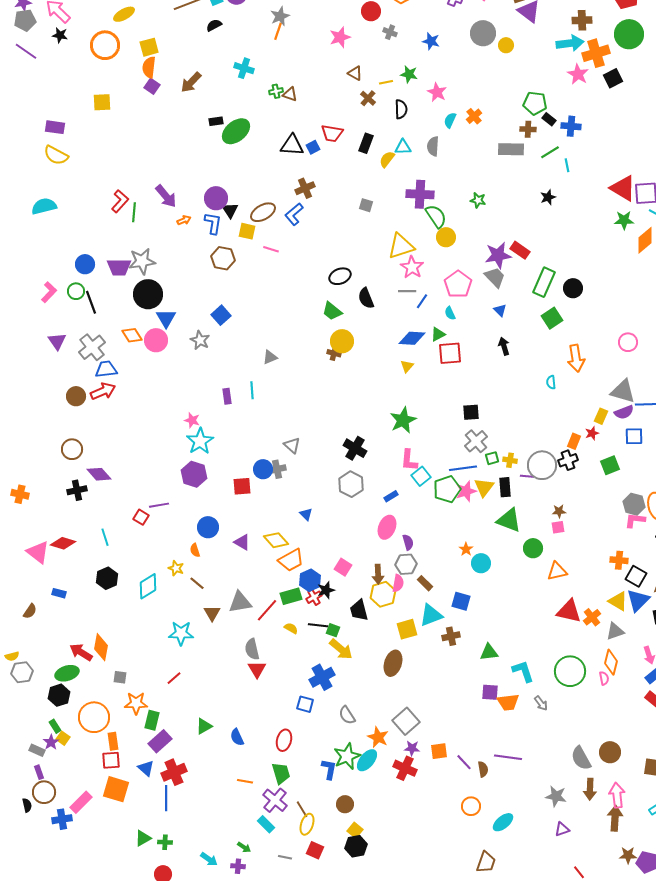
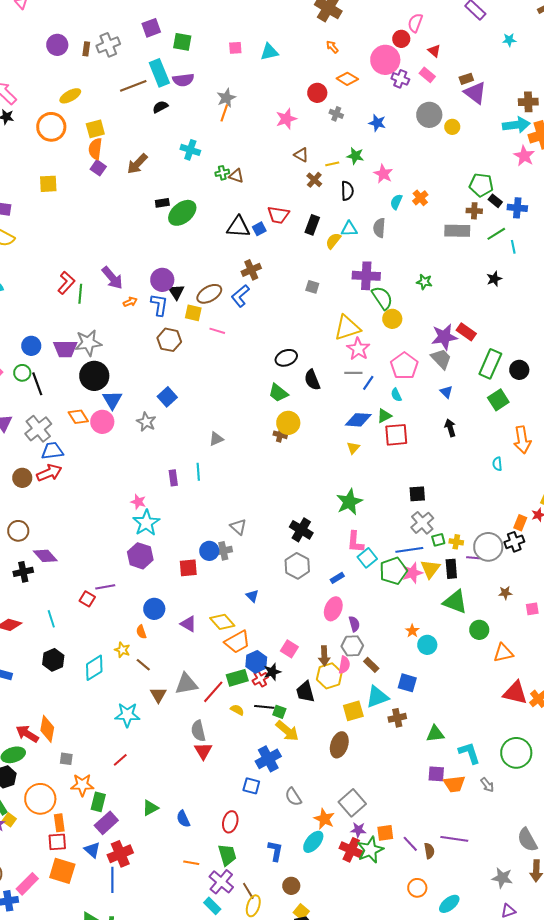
pink square: (558, 527) -> (532, 609), moved
green star: (347, 756) -> (370, 850), moved

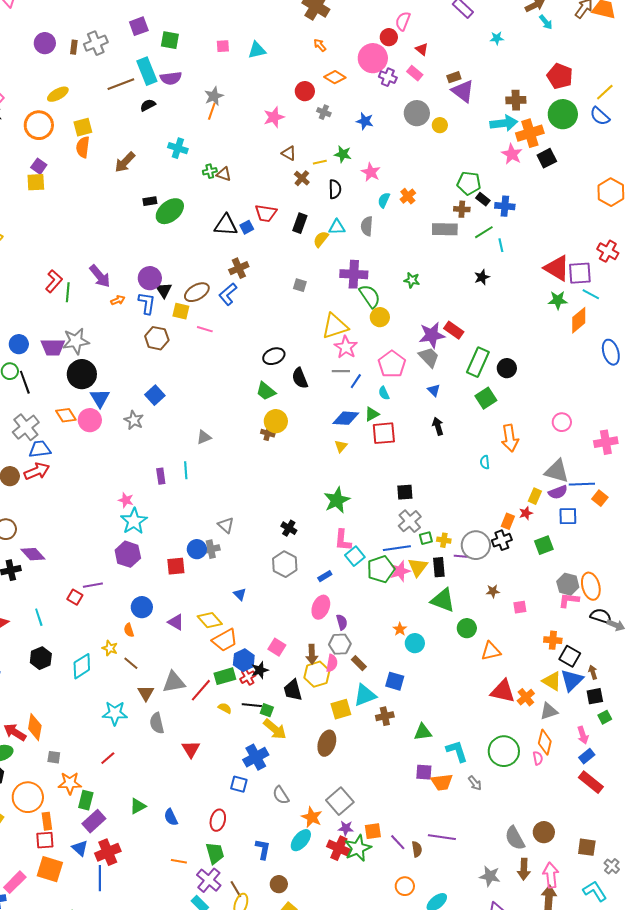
purple square: (98, 168) -> (39, 166), moved
black cross: (301, 530) -> (289, 528), size x0.7
gray semicircle: (198, 731) -> (157, 723), moved

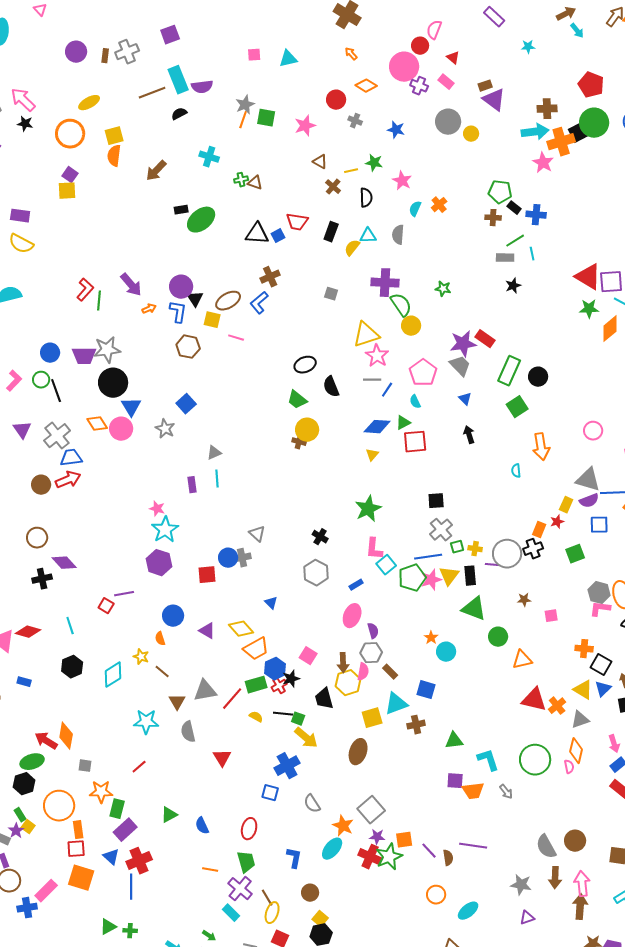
green square: (170, 40) -> (266, 118), moved
black square: (547, 158) -> (578, 133), moved
gray rectangle: (445, 229) -> (505, 258), moved, size x0.7
gray triangle: (204, 437) -> (214, 453), moved
blue triangle: (572, 680) -> (603, 689), size x0.7

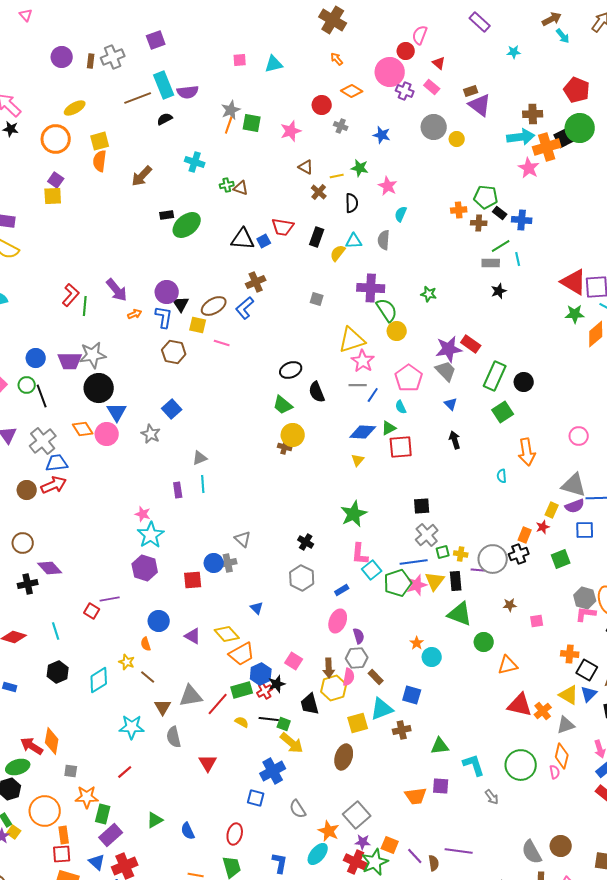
orange cross: (439, 205) -> (459, 210), moved, turned 35
orange trapezoid: (473, 791) -> (416, 796), moved
orange square: (404, 840) -> (390, 845), turned 30

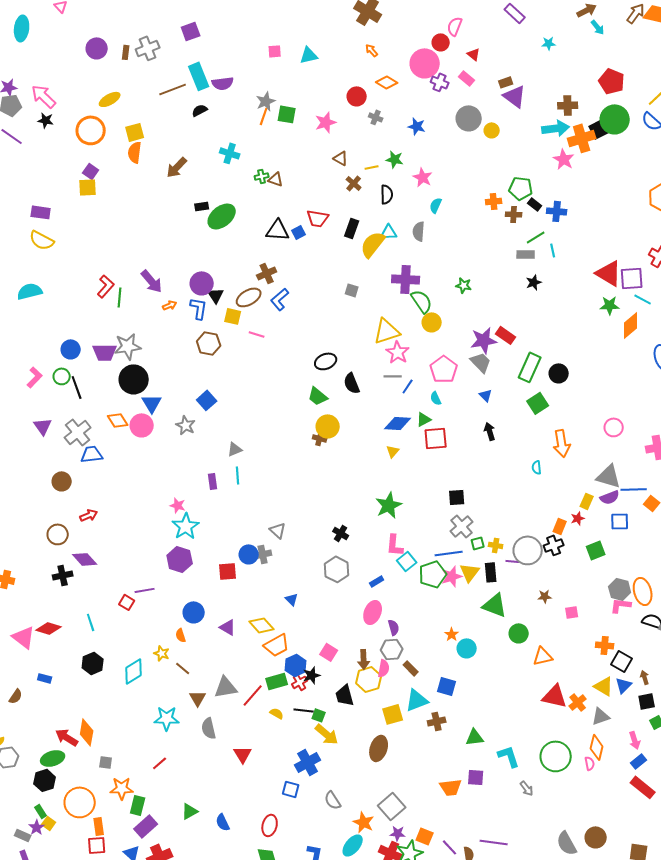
yellow semicircle: (338, 253) -> (373, 244), size x1.6
brown cross: (256, 282) -> (267, 273), moved
red arrow: (54, 485) -> (89, 515), moved, size x0.7

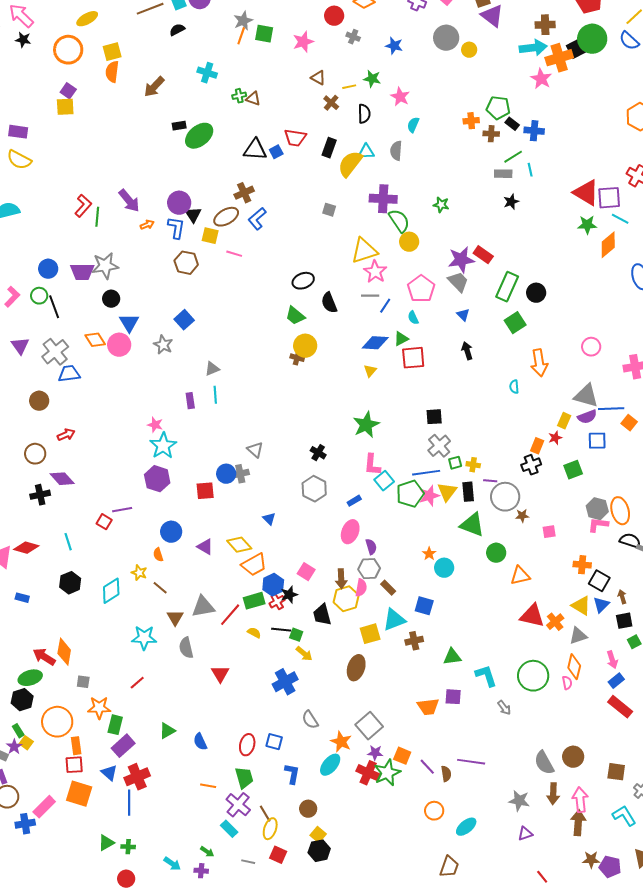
black circle: (134, 379) -> (111, 299), size x0.6
gray circle: (528, 550) -> (505, 497), moved
yellow arrow: (327, 734) -> (304, 654), size x0.7
blue square: (291, 789) -> (274, 742), moved

